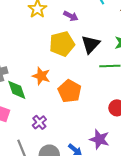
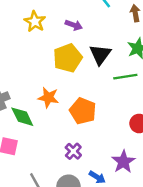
purple cross: (39, 122) -> (73, 151), moved
purple star: (99, 139) -> (123, 162), turned 30

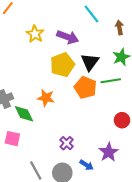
purple arrow: (74, 25) -> (68, 37), size x1.5
orange pentagon: (83, 111) -> (85, 88), moved

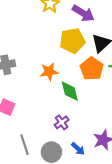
orange star: (46, 98) -> (49, 72), turned -30
green diamond: (24, 114) -> (70, 91), moved

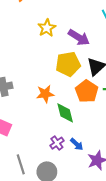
blue arrow: (78, 149) -> (77, 144), moved

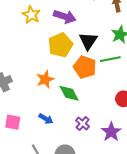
purple cross: (57, 143) -> (83, 124), moved
blue arrow: (77, 144) -> (46, 119), moved

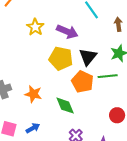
yellow pentagon: (60, 45) -> (61, 58), turned 30
orange star: (45, 79) -> (33, 94), moved, turned 30
blue arrow: (46, 119) -> (33, 128), moved, turned -64

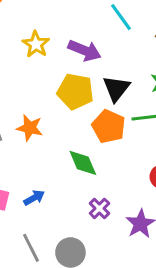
orange star: (33, 94) -> (30, 128), moved

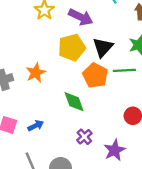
yellow pentagon: (75, 91) -> (72, 48), turned -30
orange star: (30, 128) -> (36, 73), turned 30

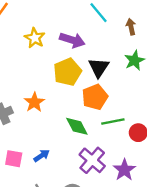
green line: (124, 70) -> (113, 122), moved
orange pentagon: (95, 75) -> (95, 97), turned 30
purple cross: (84, 137) -> (92, 160), size x1.6

